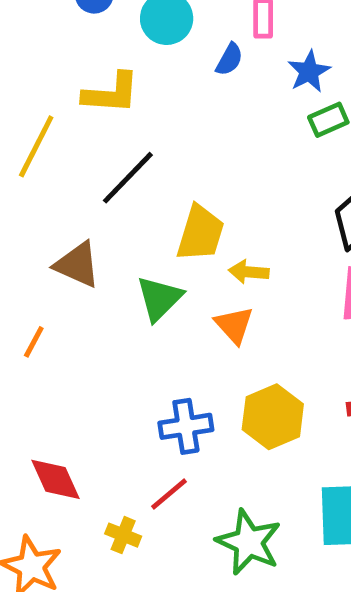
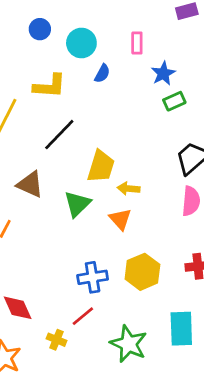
blue semicircle: (229, 59) -> (102, 74), moved

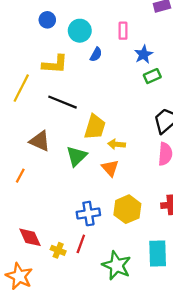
black line: (59, 135) -> (62, 102), turned 68
red line: (83, 316) -> (81, 244), turned -30
yellow cross: (56, 340) -> (58, 250), moved

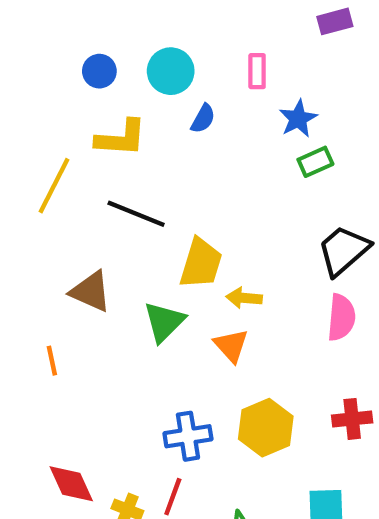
blue circle: (47, 20) -> (99, 71), moved
orange line: (20, 176) -> (52, 361), turned -40

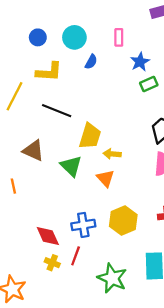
green triangle: (164, 322) -> (71, 166), turned -30
red diamond: (71, 484) -> (48, 236), moved

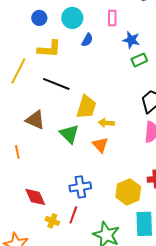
blue star: (140, 62) -> (131, 40), turned -30
yellow hexagon: (123, 220) -> (128, 192), moved
red diamond: (48, 236) -> (35, 197), moved

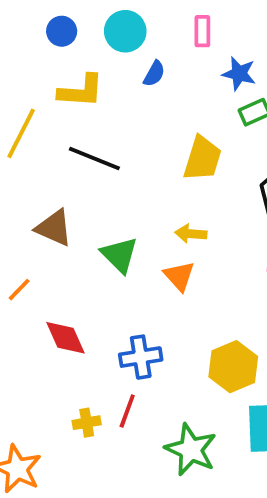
yellow trapezoid: (86, 107) -> (202, 158), moved
orange line: (17, 152) -> (19, 290), turned 56
red diamond: (35, 197) -> (65, 338), moved
yellow cross: (52, 221) -> (87, 423), turned -32

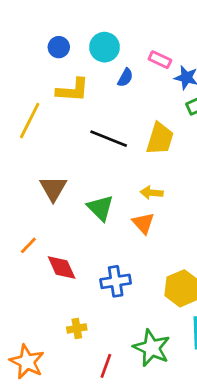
pink rectangle: (202, 31) -> (160, 60), moved, turned -65
black line: (94, 158) -> (109, 139), moved
brown triangle: (54, 228) -> (53, 189), turned 36
orange line: (19, 290) -> (28, 245), moved
red line: (127, 411) -> (106, 366), moved

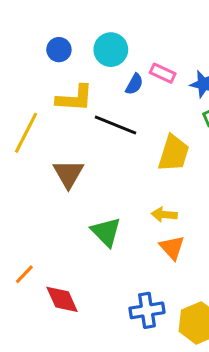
pink rectangle: (160, 60) -> (163, 73), moved
black line: (109, 139) -> (116, 125), moved
brown triangle: (53, 189) -> (68, 174), moved
orange triangle: (143, 223) -> (172, 248), moved
blue cross: (116, 281) -> (147, 310), moved

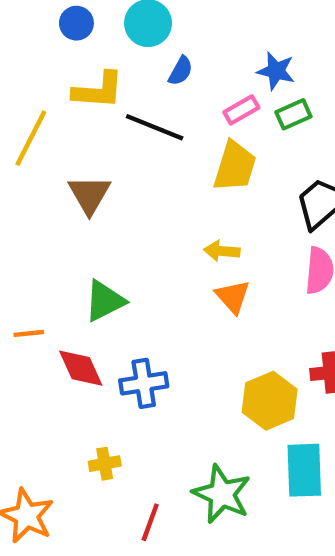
pink rectangle: (163, 73) -> (241, 110), moved, turned -55
green triangle: (106, 232) -> (105, 301), moved, turned 48
orange line: (24, 274) -> (29, 333), turned 40
blue cross: (147, 310) -> (144, 383), moved

